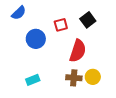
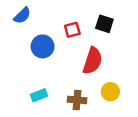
black square: (88, 20) -> (104, 24), turned -35
brown cross: (74, 78) -> (77, 100), moved

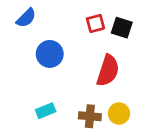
red square: (72, 30) -> (95, 23), moved
yellow circle: (110, 92) -> (119, 114), moved

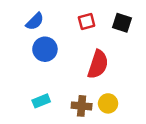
blue semicircle: (26, 18) -> (35, 21), moved
black square: (122, 28) -> (122, 23), moved

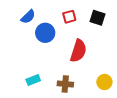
blue circle: (45, 49) -> (45, 33), moved
yellow circle: (108, 103) -> (104, 82), moved

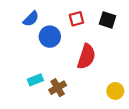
cyan rectangle: (33, 80) -> (35, 80), moved
brown cross: (65, 84) -> (58, 88), moved, turned -35

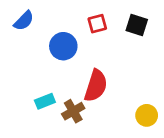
blue semicircle: (31, 19) -> (24, 21), moved
red semicircle: (86, 57) -> (96, 86), moved

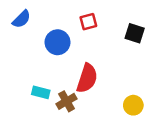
black square: (137, 25) -> (135, 33), moved
cyan rectangle: (45, 101) -> (41, 92), turned 36

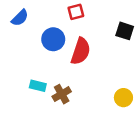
red square: (88, 22) -> (76, 12), moved
red semicircle: (87, 78) -> (81, 51), moved

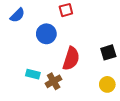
black square: (125, 31) -> (108, 52), moved, turned -35
red semicircle: (81, 51) -> (71, 59), moved

